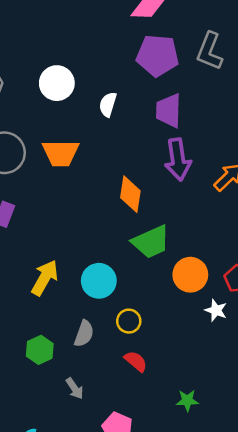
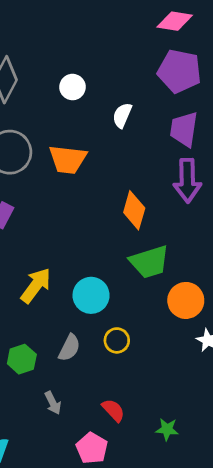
white circle: (57, 83) -> (72, 87), size x0.7
red semicircle: (136, 361) -> (113, 410), moved

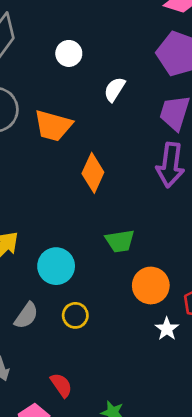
orange diamond: (134, 210) -> (93, 173), moved
green trapezoid: (149, 262) -> (120, 241), size x0.7

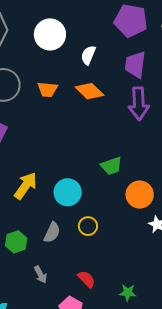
white circle: (69, 53) -> (50, 34), size x1.6
orange trapezoid: (53, 126) -> (48, 89), size x0.7
orange diamond: (93, 173) -> (90, 91), moved, turned -60

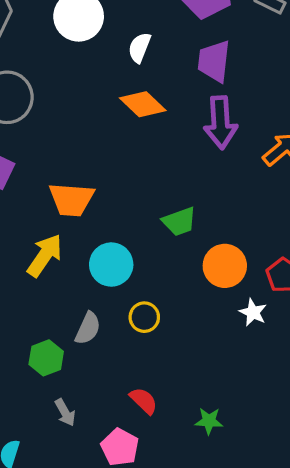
orange trapezoid: (48, 89) -> (71, 199), moved, size x1.4
green hexagon: (16, 242) -> (46, 358), moved
gray arrow: (40, 275) -> (65, 413), moved

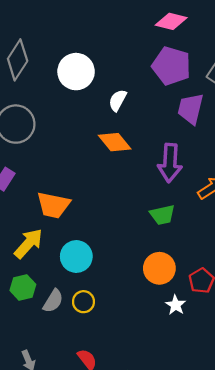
purple trapezoid: (214, 61) -> (191, 109), moved
green trapezoid: (179, 221) -> (162, 215), moved
yellow circle: (144, 317) -> (83, 302), moved
green hexagon: (46, 358) -> (23, 287), moved

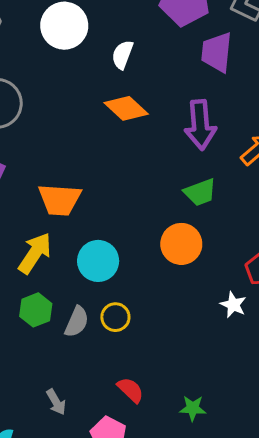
orange circle: (159, 268) -> (181, 244), moved

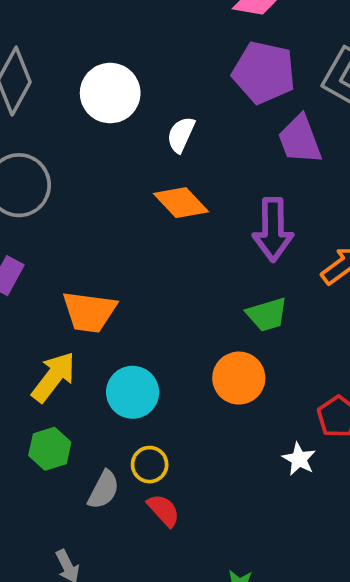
purple trapezoid: (217, 52) -> (300, 140), turned -30
gray semicircle: (77, 322) -> (104, 490), moved
red semicircle: (130, 390) -> (164, 510), moved

